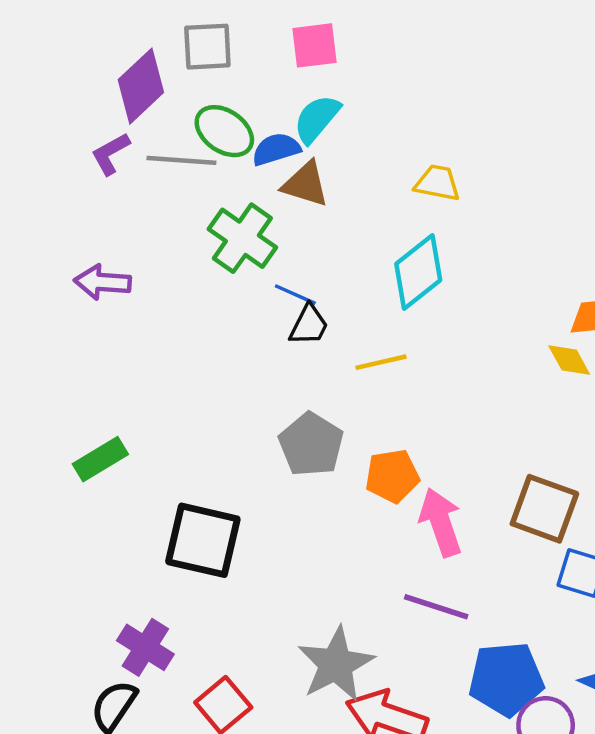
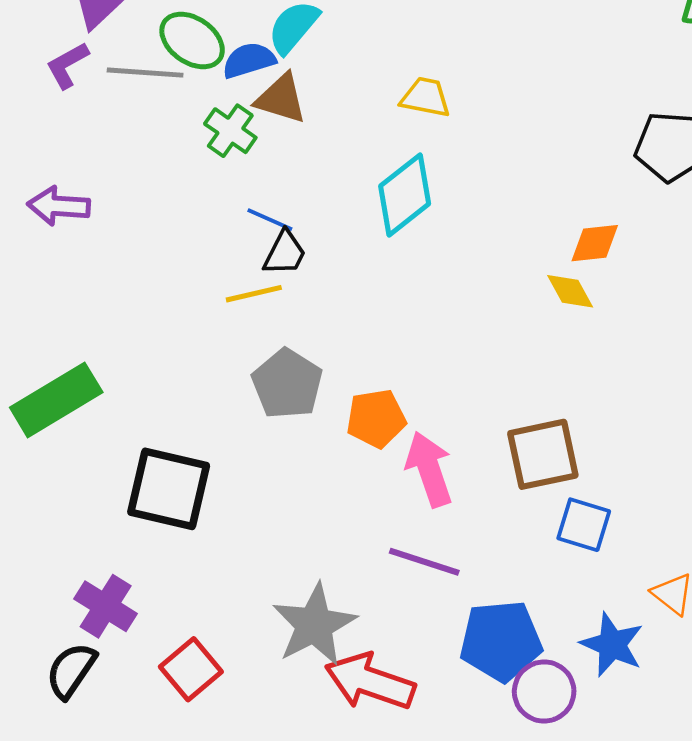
green cross: (242, 238) -> (230, 131), moved, size x0.7
yellow line: (381, 362) -> (254, 294), moved
green rectangle: (100, 459) -> (56, 400), size x1.5
brown square: (544, 509) -> (543, 454), turned -32

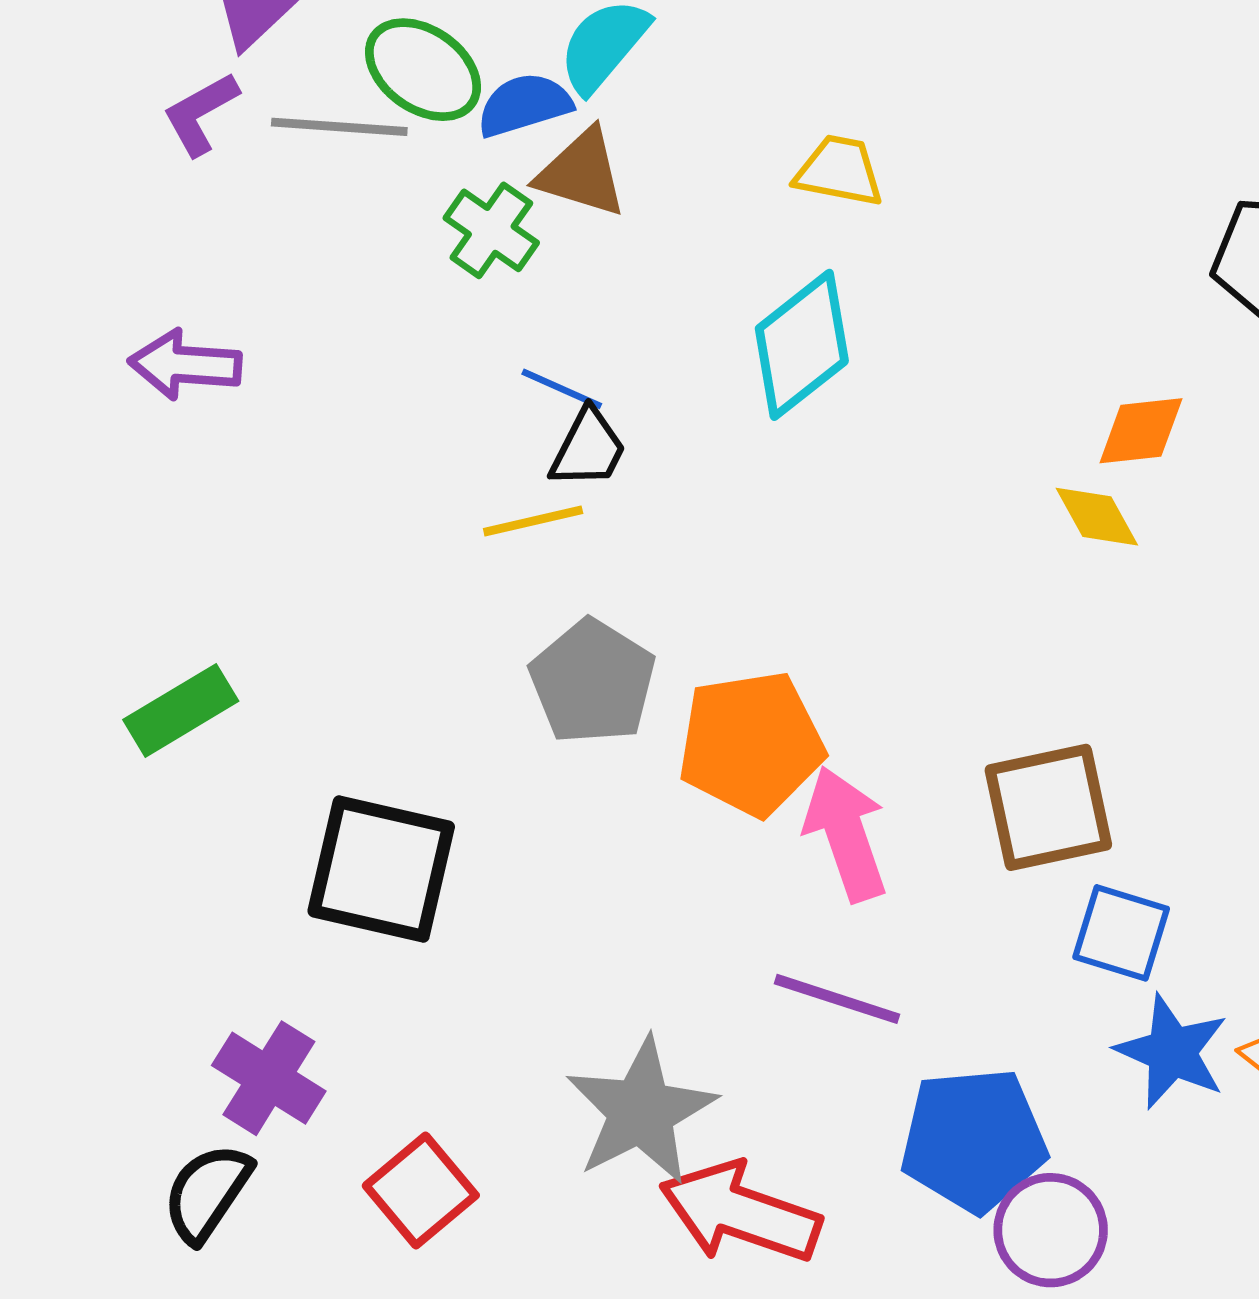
green rectangle: (56, 400) -> (181, 710), size x0.7
orange pentagon: (376, 418) -> (751, 743), size x1.4
blue star: (612, 645) -> (1172, 1052), moved

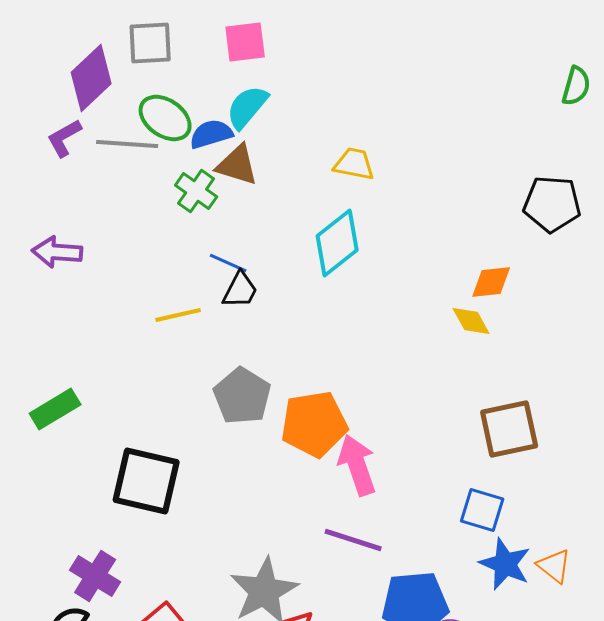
yellow line: (533, 521) -> (178, 315), moved
brown square: (1048, 807) -> (509, 429), moved

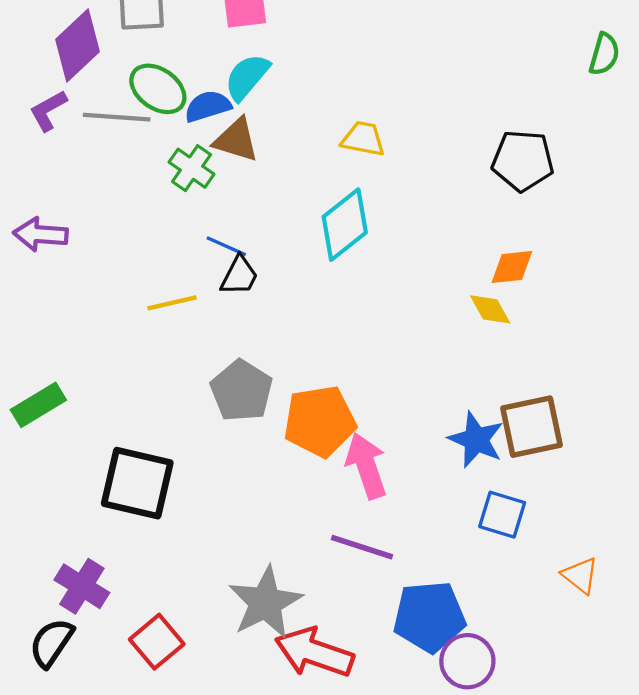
black pentagon: (552, 204) -> (523, 161), moved
blue star: (505, 564) -> (476, 440), moved

